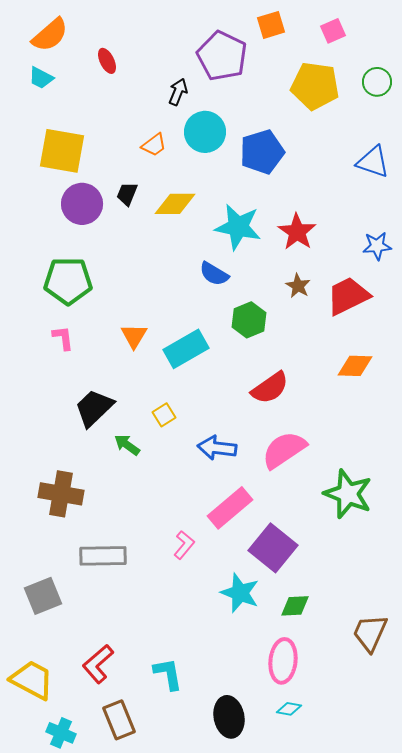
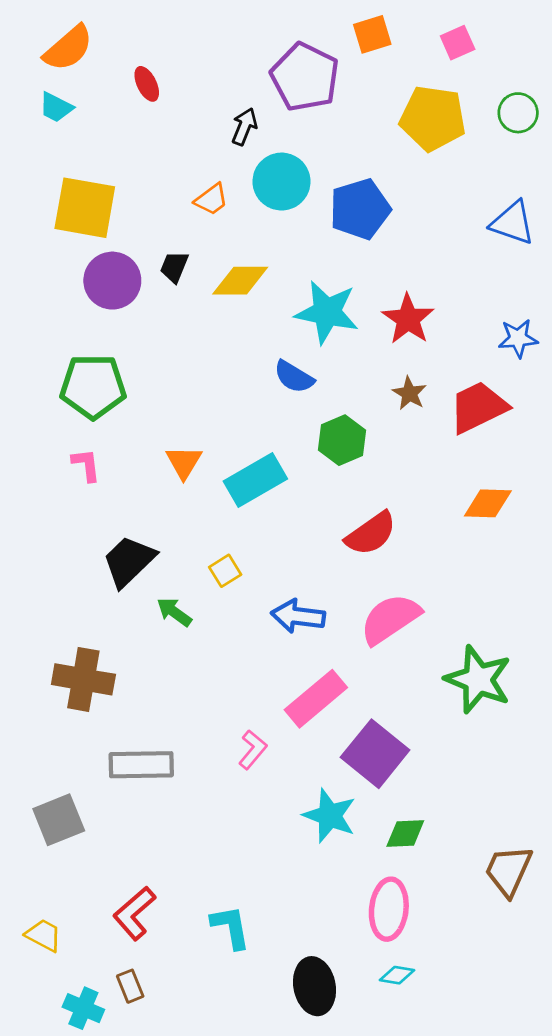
yellow trapezoid: (32, 680) -> (44, 935), size x0.6
brown rectangle: (119, 720) -> (130, 986), moved, size x0.6

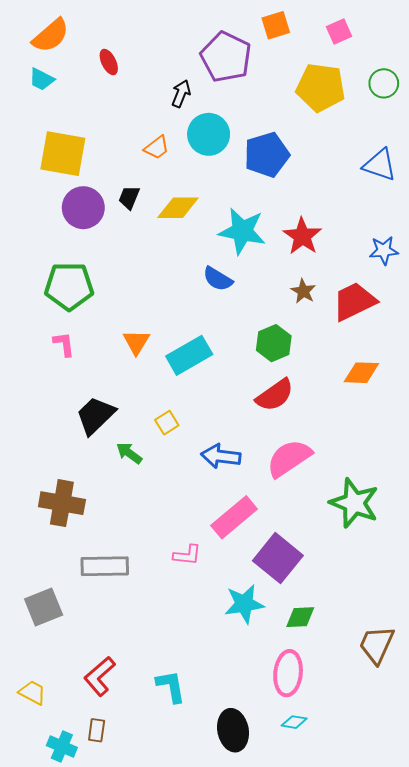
green hexagon: (342, 440) -> (274, 343), moved
pink L-shape: (253, 750) -> (187, 555), turned 56
cyan star: (330, 816) -> (244, 604), turned -30
brown rectangle: (130, 986) -> (97, 730), turned 30

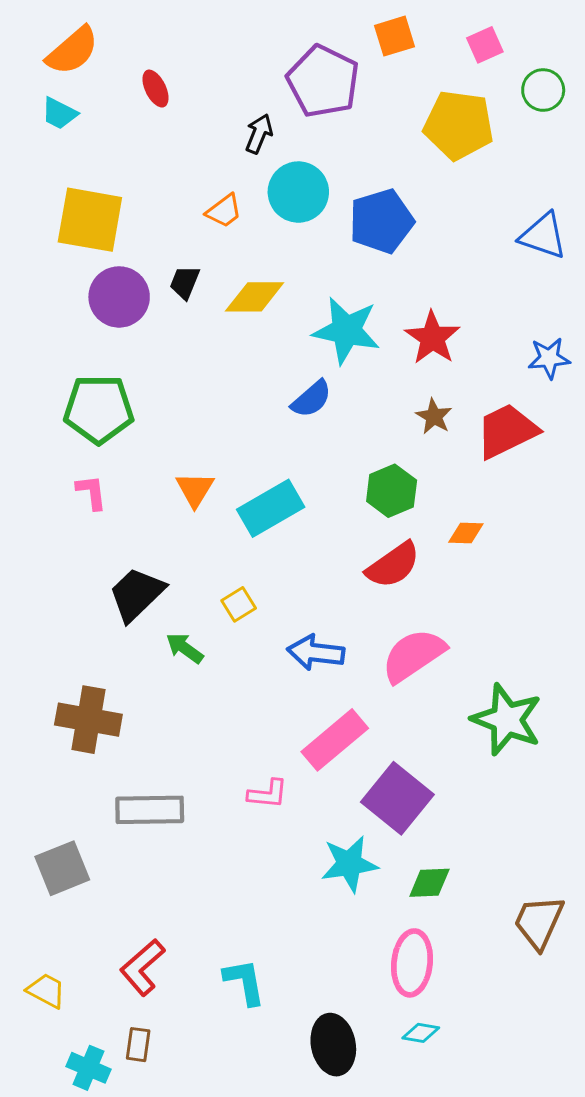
green circle: (384, 83) -> (543, 90), moved
blue semicircle: (218, 279) -> (311, 399), turned -72
orange diamond: (361, 373) -> (466, 533), moved, size x0.7

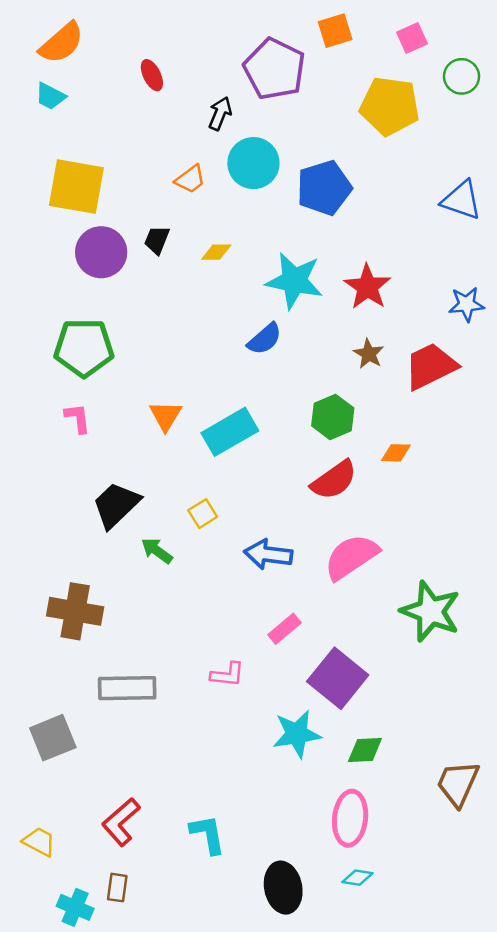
red ellipse: (156, 89) -> (152, 75), moved
yellow diamond: (255, 297) -> (216, 252), size x0.6
pink rectangle: (335, 740) -> (284, 629), size x0.6

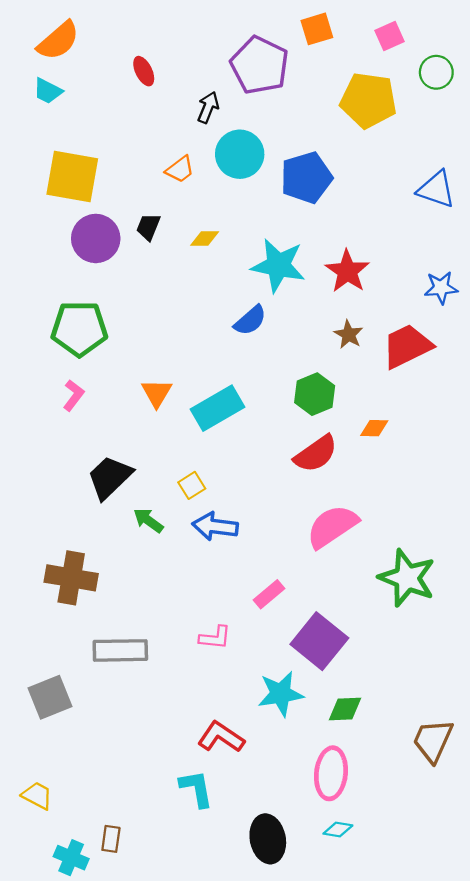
pink L-shape: (78, 418) -> (73, 395), turned 44
blue arrow: (268, 554) -> (215, 526), moved
red L-shape: (121, 822) -> (221, 737), moved, turned 75

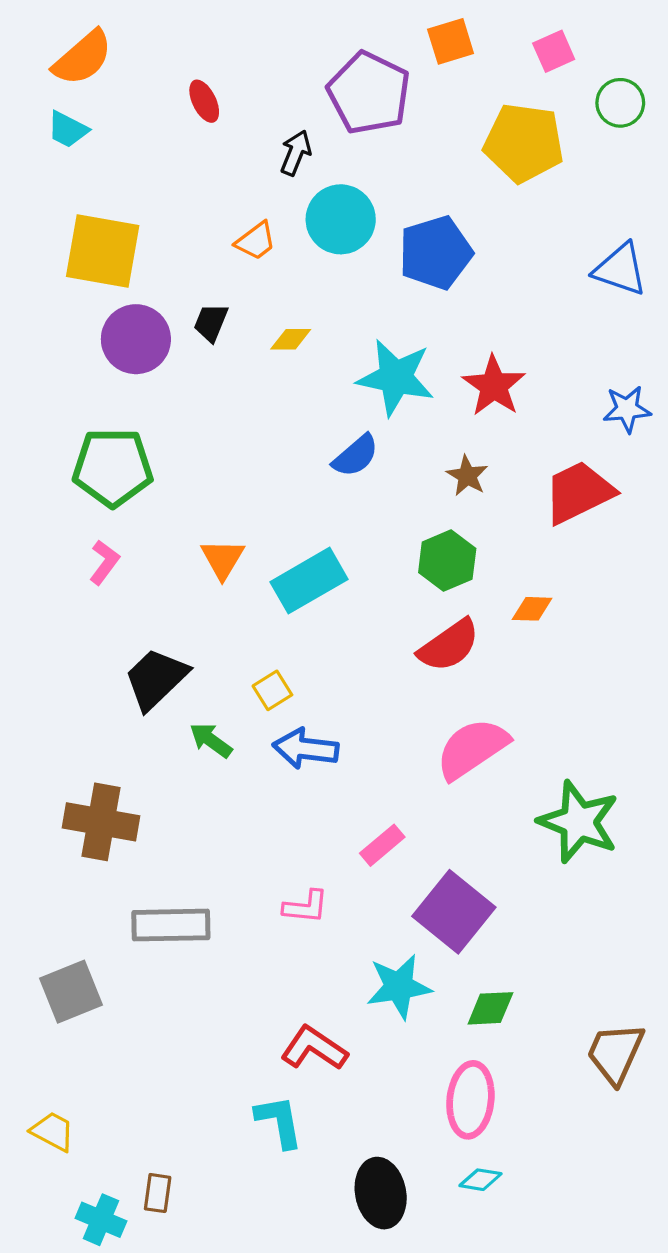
brown star: (349, 334) -> (467, 476), moved

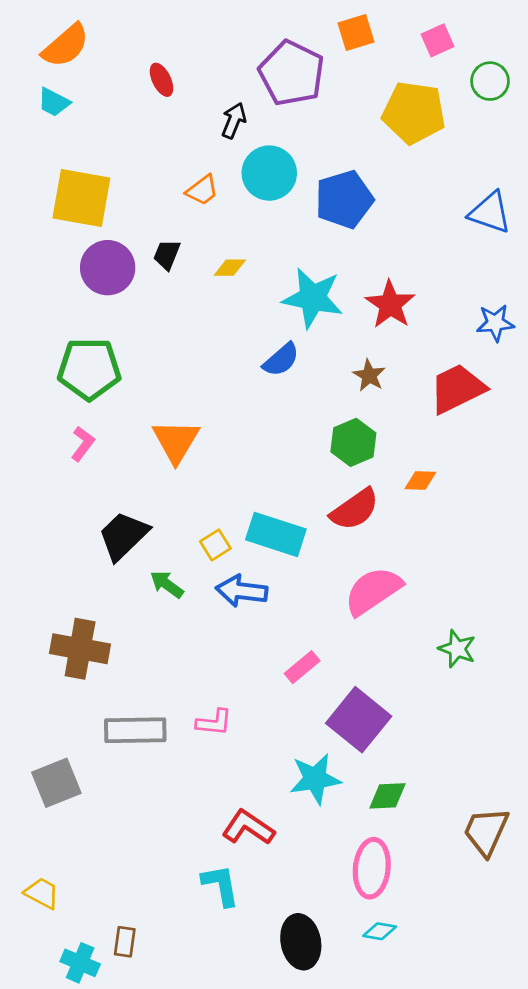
orange triangle: (222, 559) -> (176, 441), size x1.4
cyan rectangle: (309, 581) -> (276, 534), moved, turned 48
green star: (579, 822) -> (457, 649), size x0.6
pink L-shape: (306, 907) -> (214, 722), moved

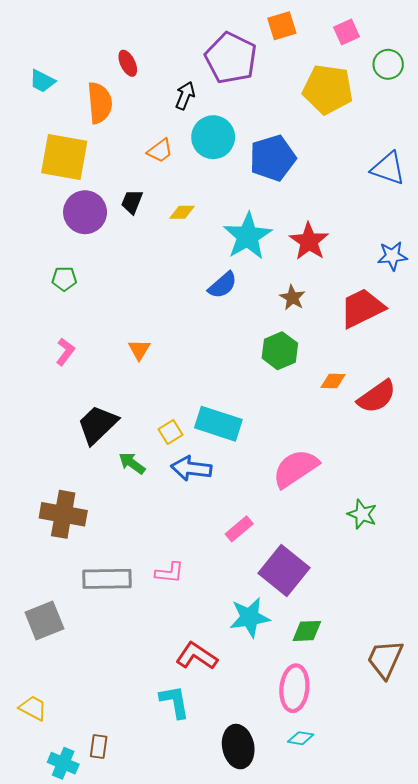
orange semicircle: (66, 46) -> (100, 103), moved, turned -54
cyan star: (313, 298) -> (248, 236), turned 30
green pentagon: (89, 369) -> (64, 279), moved, size x0.5
orange triangle: (176, 441) -> (139, 350), size x0.6
red semicircle: (355, 509) -> (377, 397), moved

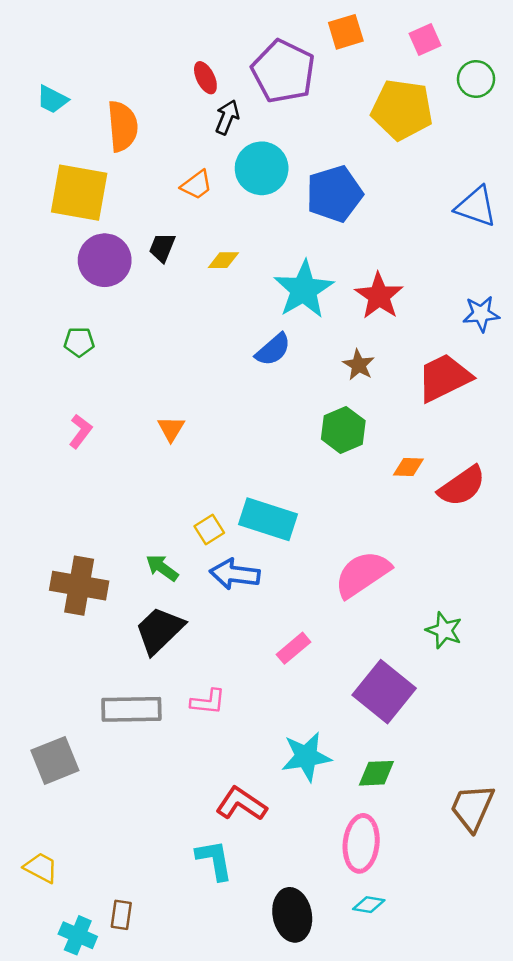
red ellipse: (128, 63) -> (205, 78), moved
black trapezoid: (98, 425) -> (160, 630), moved
brown cross: (63, 514) -> (79, 586), moved
purple square: (284, 571) -> (384, 692), moved

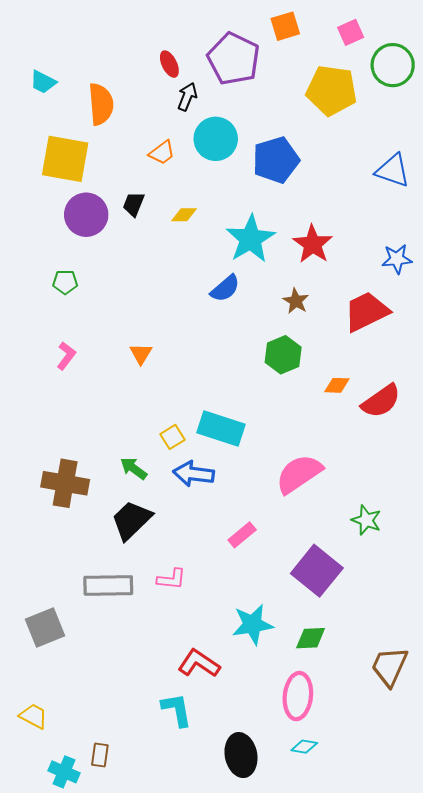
green circle: (476, 79) -> (393, 65), size x1.4

